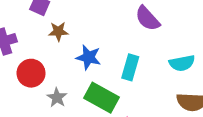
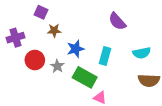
blue star: (89, 57) -> (76, 49), turned -30
gray star: (57, 98) -> (57, 66), moved

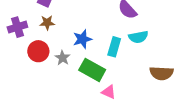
brown star: (54, 31) -> (47, 23), moved
cyan semicircle: (142, 53) -> (138, 37), moved

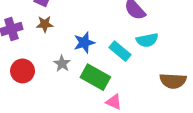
cyan rectangle: (114, 47) -> (120, 51), turned -66
red circle: (38, 51) -> (23, 71), moved

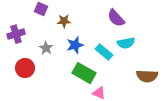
brown star: (45, 24) -> (64, 21), moved
gray star: (62, 64) -> (46, 48), moved

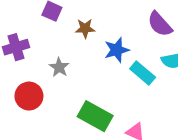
blue star: (75, 45) -> (117, 50), moved
green rectangle: (84, 73) -> (95, 116), moved

